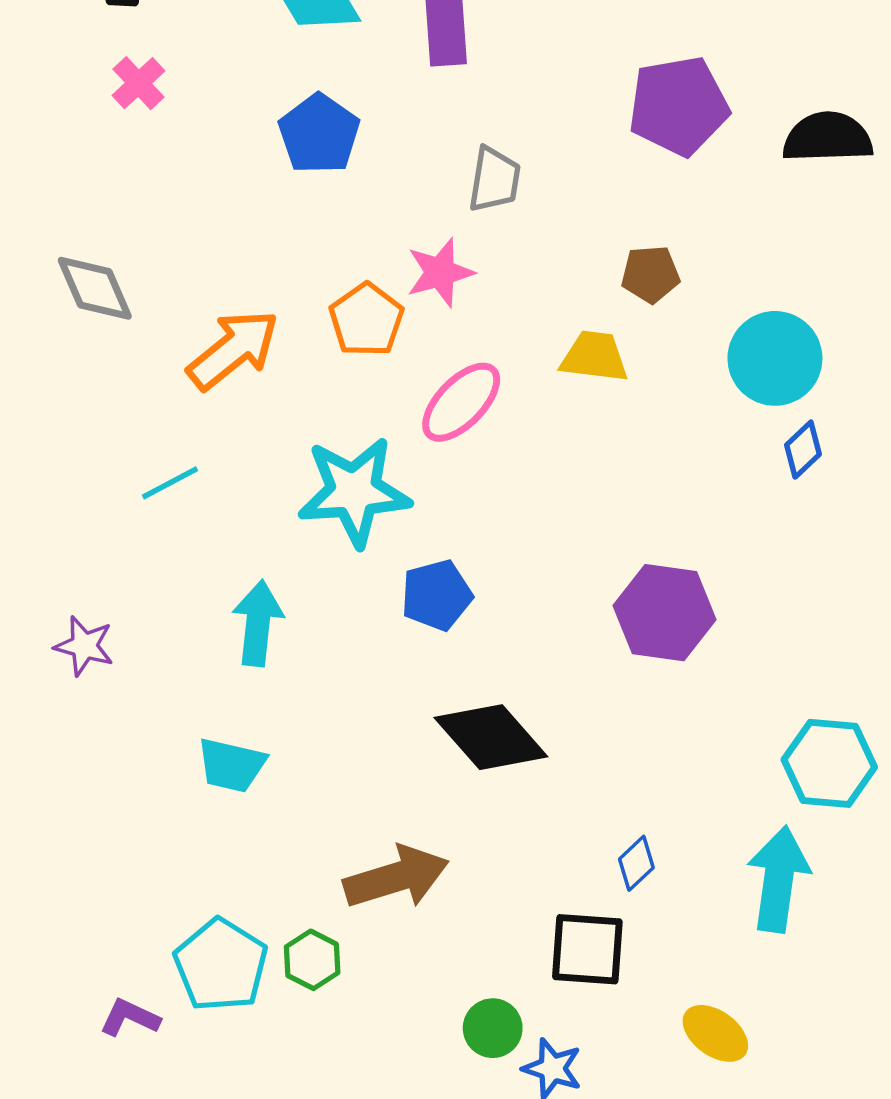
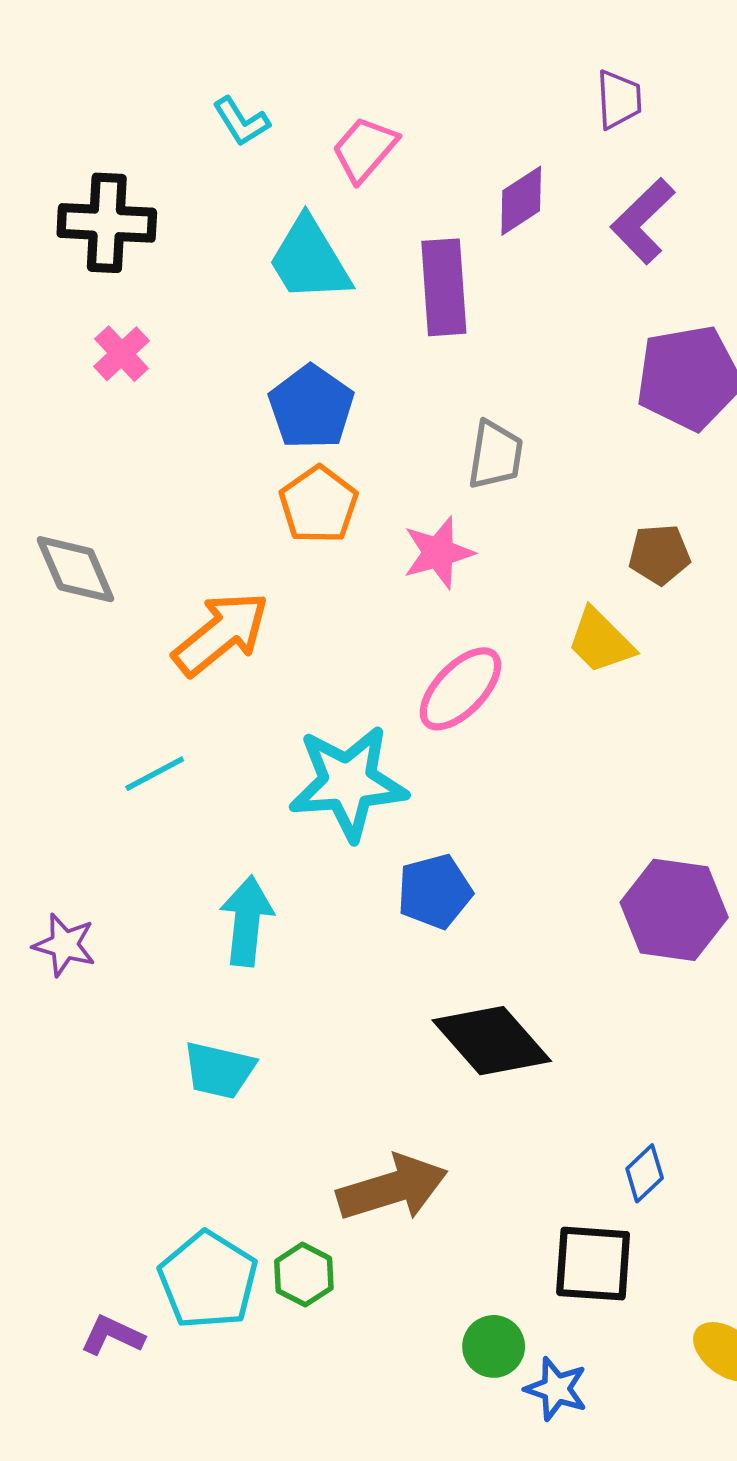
orange pentagon: (366, 320) -> (319, 505), moved
yellow trapezoid: (594, 357) -> (600, 641), turned -142

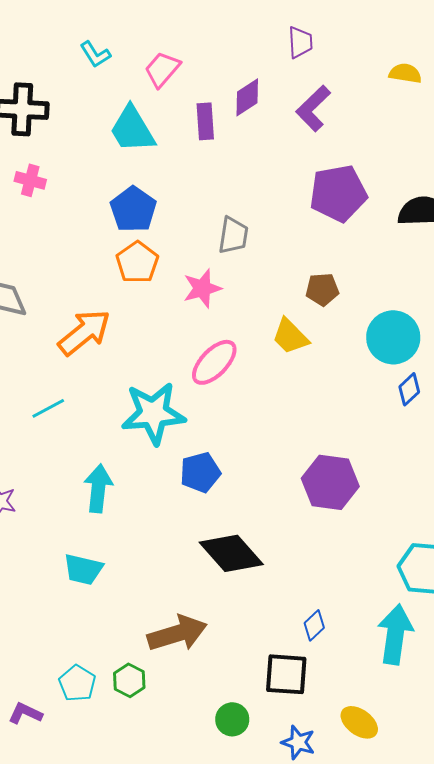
purple rectangle: (444, 287) -> (205, 121), moved, size x0.7
pink cross: (122, 354) -> (30, 180), turned -32
cyan pentagon: (208, 1280) -> (77, 683), size x0.7
blue star: (556, 1389) -> (298, 742), moved

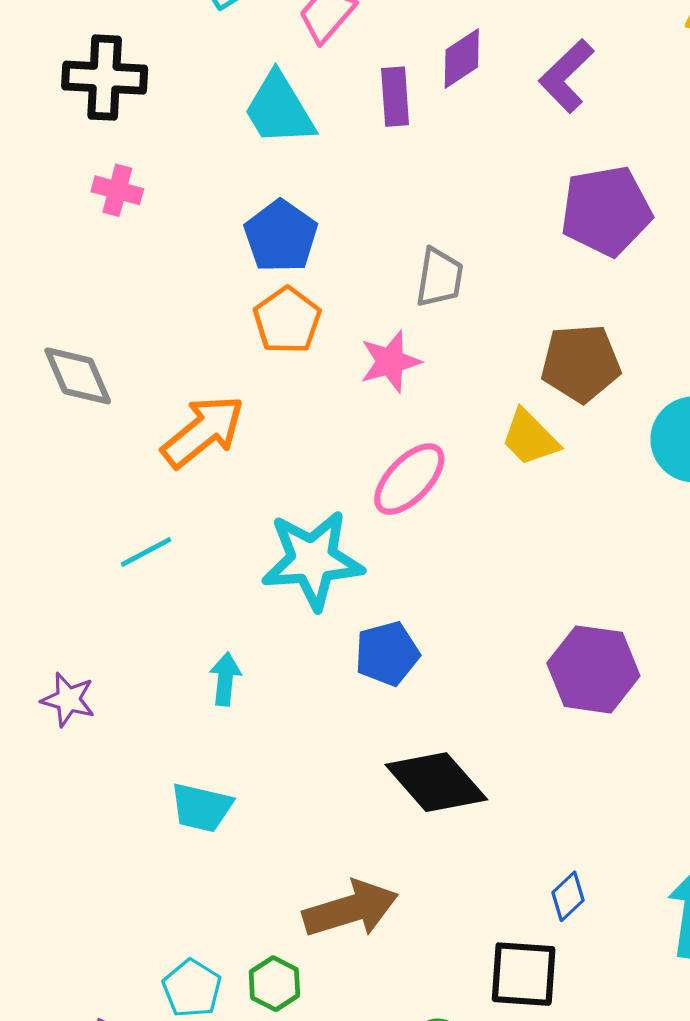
brown pentagon: (322, 289) -> (581, 363), size x1.5
cyan arrow: (98, 488) -> (225, 679), size x0.7

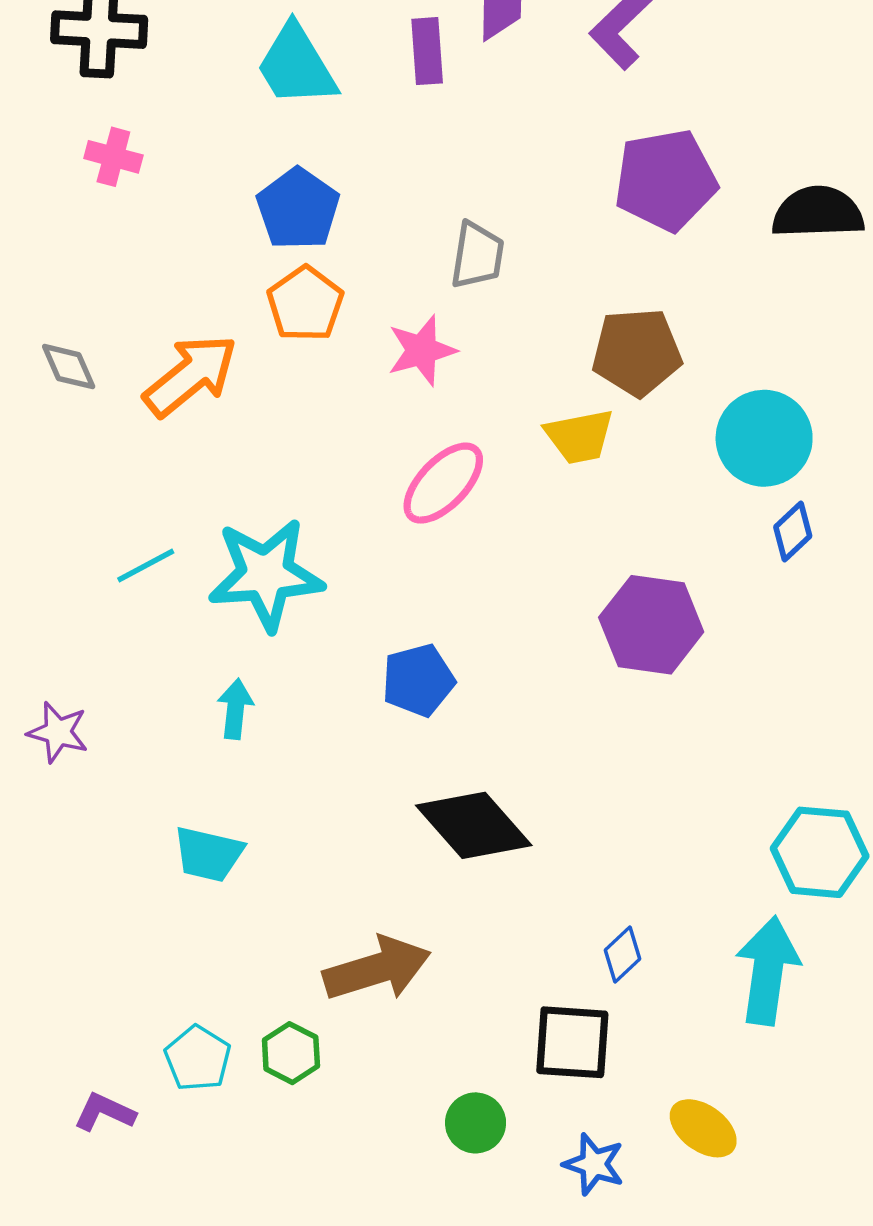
gray diamond: (78, 376) -> (69, 367), size x0.7
orange arrow: (203, 431) -> (191, 376), moved
yellow trapezoid: (530, 438) -> (579, 436), turned -56
cyan star: (313, 560) -> (266, 574), moved
purple hexagon: (593, 669) -> (651, 625), moved

